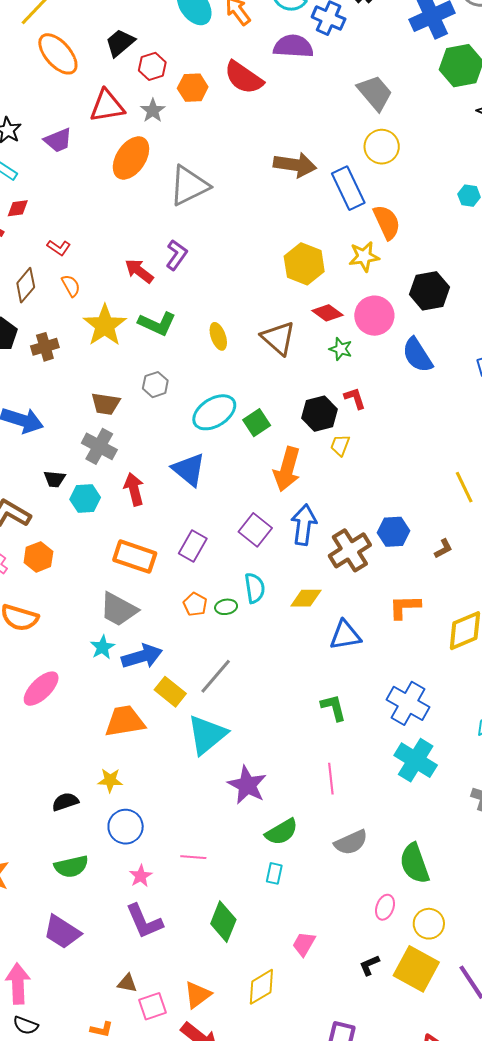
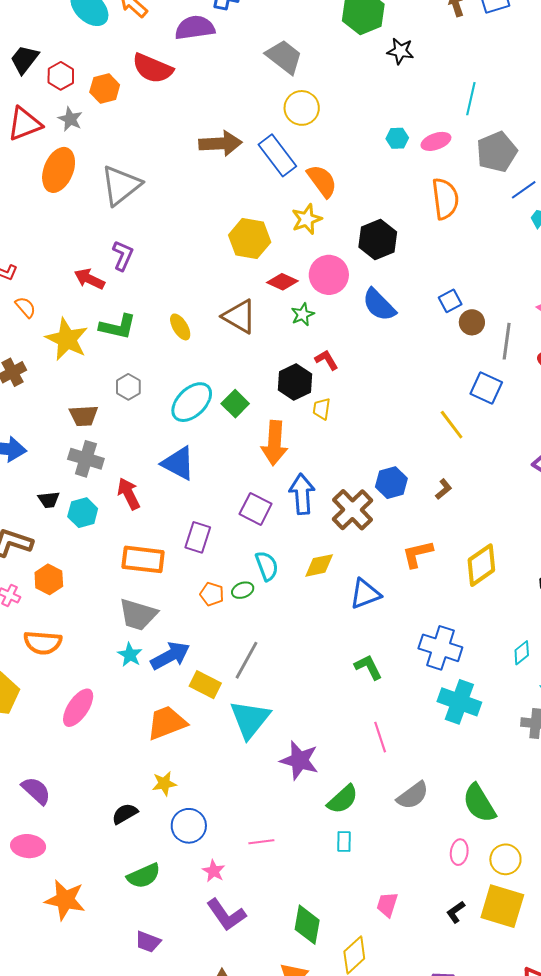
green star: (341, 349) -> (303, 314), turned -30
green diamond: (223, 922) -> (307, 925), moved
purple trapezoid: (62, 932) -> (148, 942), size x0.7

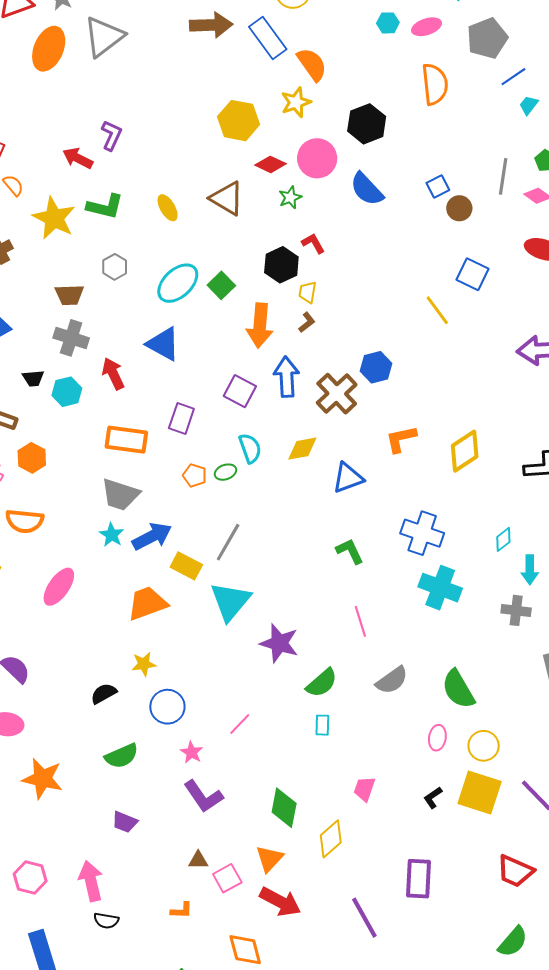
gray triangle: (121, 185) -> (104, 37), moved
gray line: (507, 341) -> (503, 176), moved
brown L-shape: (444, 489) -> (307, 322), moved
pink line: (261, 842) -> (240, 724), turned -40

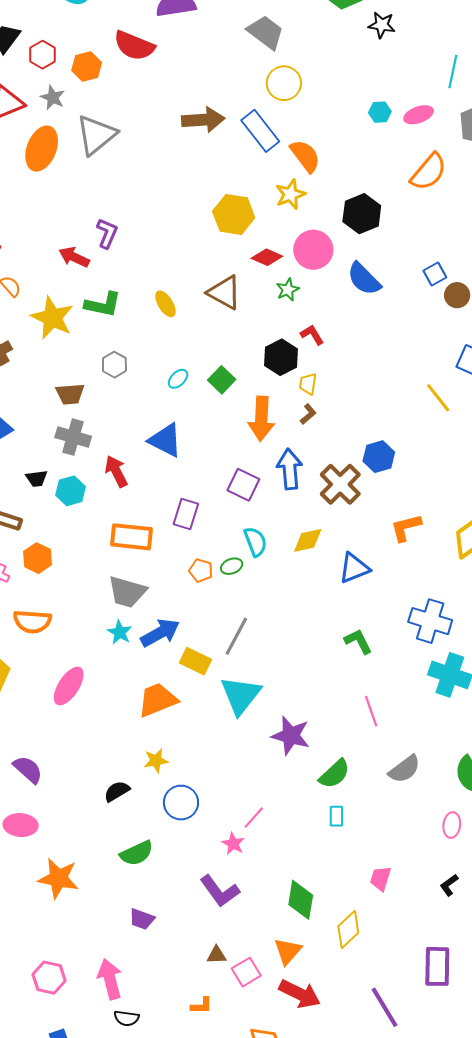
orange semicircle: (435, 84) -> (429, 172), turned 48
cyan ellipse: (178, 283) -> (178, 379), size x0.5
pink star: (192, 752) -> (233, 844), moved

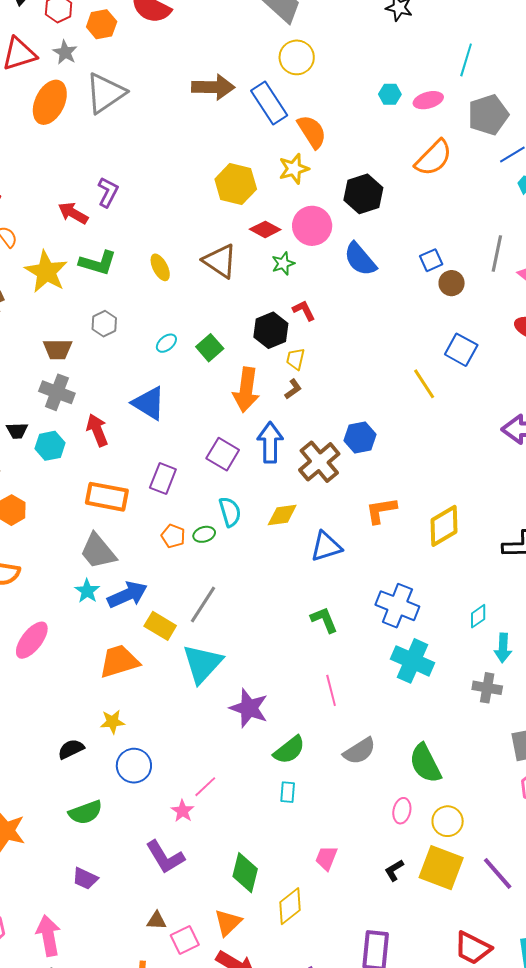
gray trapezoid: (127, 592) -> (98, 551), turned 30

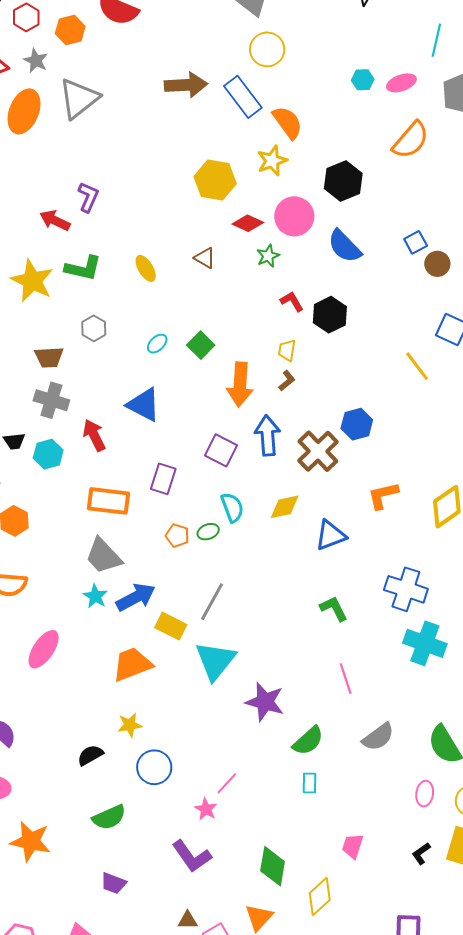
brown triangle: (220, 261) -> (205, 258), size x0.6
black hexagon: (271, 330) -> (330, 315), moved

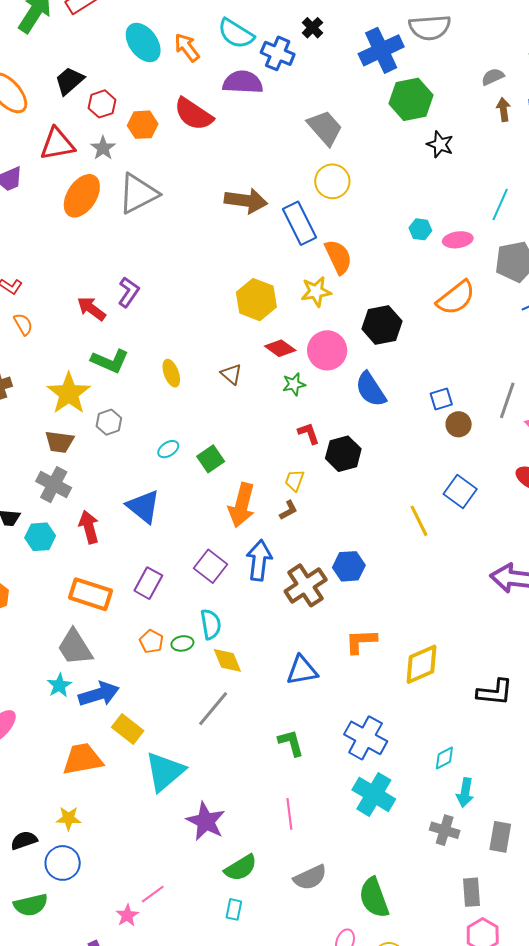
yellow star: (32, 281) -> (69, 393), moved
yellow diamond: (285, 507) -> (227, 660), moved, turned 68
gray line: (212, 602) -> (213, 709), moved
blue circle: (154, 767) -> (63, 863), moved

